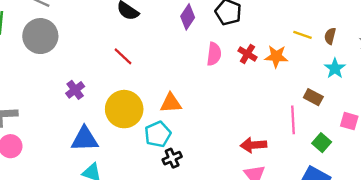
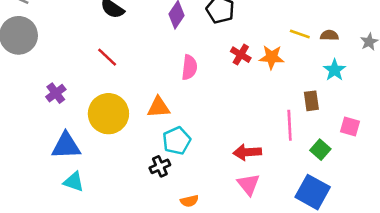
brown semicircle: (330, 36) -> (329, 35), turned 77
pink semicircle: (214, 54) -> (189, 67), moved
brown rectangle: (313, 97) -> (311, 101), turned 54
cyan pentagon: (158, 134) -> (177, 141), moved

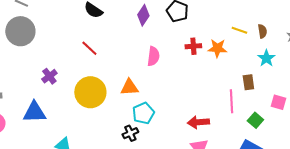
brown semicircle: (329, 35) -> (262, 31), turned 80
red cross: (241, 55) -> (193, 46), turned -35
blue triangle: (66, 146) -> (34, 112), moved

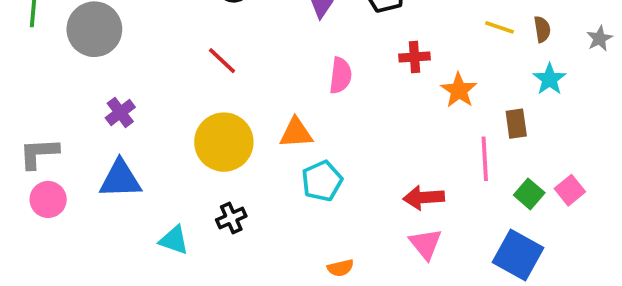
orange star: (217, 48) -> (459, 90), moved, turned 30
purple cross: (49, 76) -> (120, 112), moved
pink square: (278, 102) -> (570, 190), moved, turned 35
black cross: (130, 133) -> (231, 218), moved

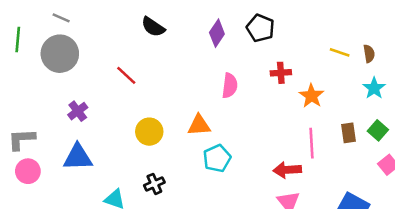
red line: (222, 61) -> (126, 75), moved
brown rectangle: (516, 124) -> (349, 133), moved
yellow circle: (224, 142) -> (149, 132), size x0.7
pink line: (485, 159) -> (312, 143), moved
green square: (529, 194) -> (378, 130), moved

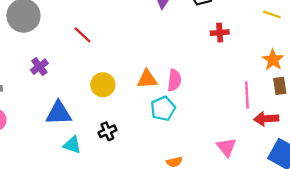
pink semicircle: (230, 86) -> (174, 80), moved
orange star: (312, 96) -> (273, 60), moved
blue triangle: (78, 157) -> (59, 113), moved
red arrow: (287, 170) -> (266, 119), moved

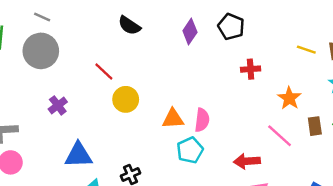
orange star: (273, 60) -> (289, 98), moved
yellow circle: (103, 85) -> (126, 99), moved
pink line: (247, 95) -> (280, 136), turned -45
red arrow: (266, 119) -> (247, 161), moved

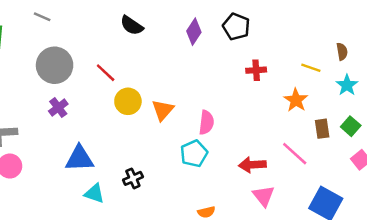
yellow line: (306, 50) -> (311, 68), moved
gray circle: (41, 51) -> (55, 65), moved
orange triangle: (173, 119) -> (163, 110), moved, turned -45
pink line: (280, 136) -> (295, 154), moved

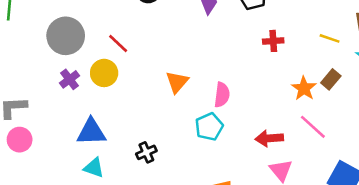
orange star: (296, 100) -> (304, 88), moved
yellow circle: (128, 101) -> (104, 73), moved
brown rectangle: (322, 129) -> (331, 79), moved, turned 48
cyan triangle: (94, 193) -> (94, 168), moved

